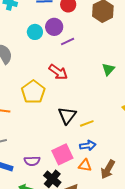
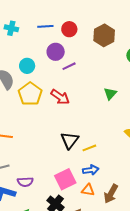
cyan circle: (35, 32) -> (27, 66), moved
yellow pentagon: (33, 92) -> (30, 94), moved
purple semicircle: (32, 161) -> (25, 182), moved

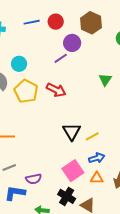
purple circle: (56, 52) -> (72, 43), moved

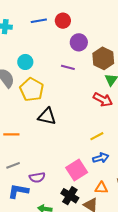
brown hexagon: (91, 23) -> (103, 58), moved
purple line: (61, 58) -> (68, 67), moved, turned 48
red arrow: (56, 90) -> (103, 100), moved
black triangle: (72, 132) -> (47, 116), moved, turned -48
orange triangle: (97, 178) -> (101, 188), moved

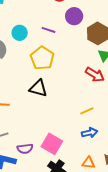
purple line: (68, 67) -> (48, 30), moved
yellow pentagon: (32, 90) -> (42, 58), moved
pink square: (77, 170) -> (52, 144), moved, turned -30

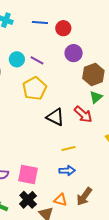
purple line: (48, 30) -> (37, 60), moved
black triangle: (38, 88) -> (55, 117), moved
pink square: (52, 144) -> (28, 174), turned -30

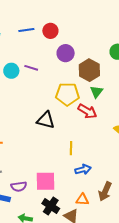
yellow pentagon: (35, 88) -> (67, 94), moved, turned -30
black triangle: (55, 117) -> (46, 120), moved
yellow line: (69, 149) -> (71, 148), moved, turned -64

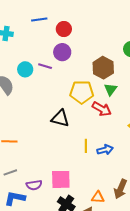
blue line: (26, 30) -> (39, 19), moved
purple circle: (66, 53) -> (62, 52), moved
blue arrow: (83, 169) -> (105, 150), moved

